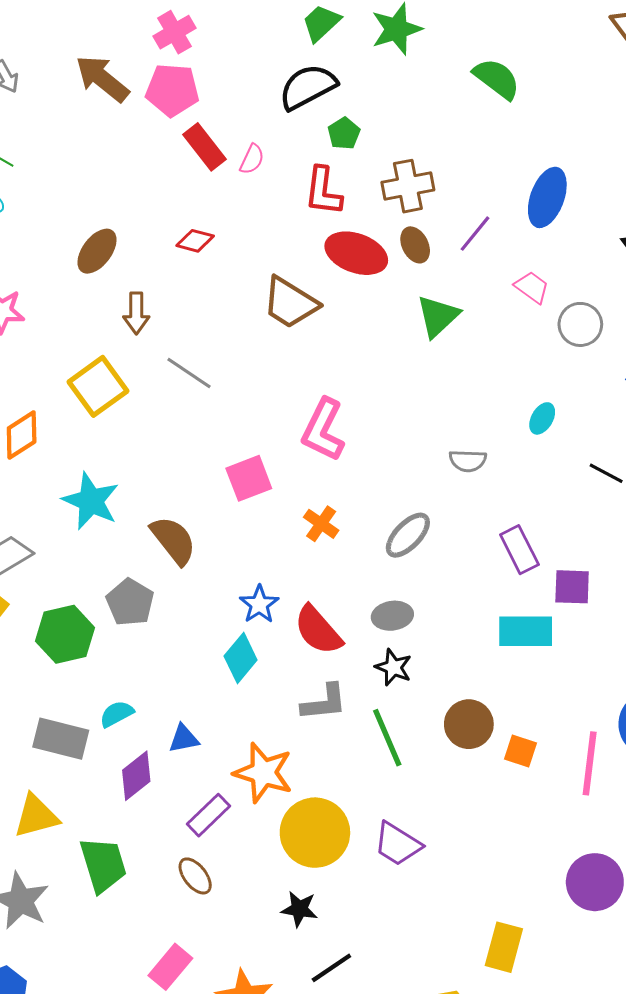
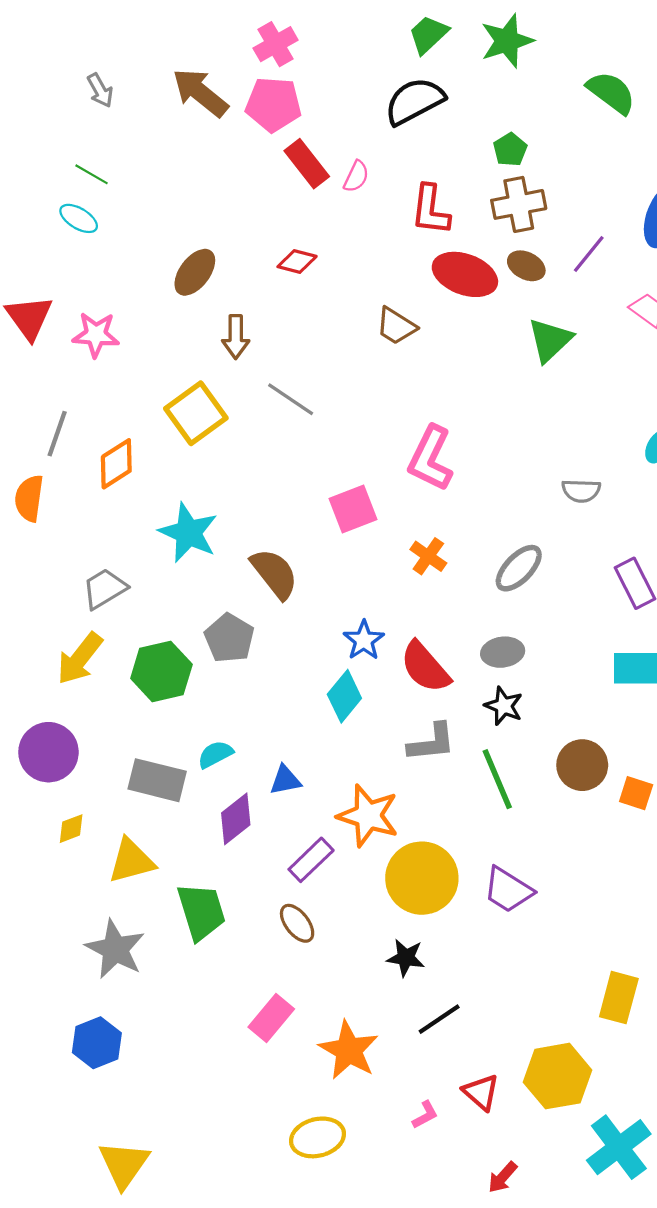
green pentagon: (344, 133) -> (510, 150), moved
brown ellipse: (415, 245) -> (526, 266), turned -36
brown trapezoid: (290, 303) -> (396, 326), size x0.7

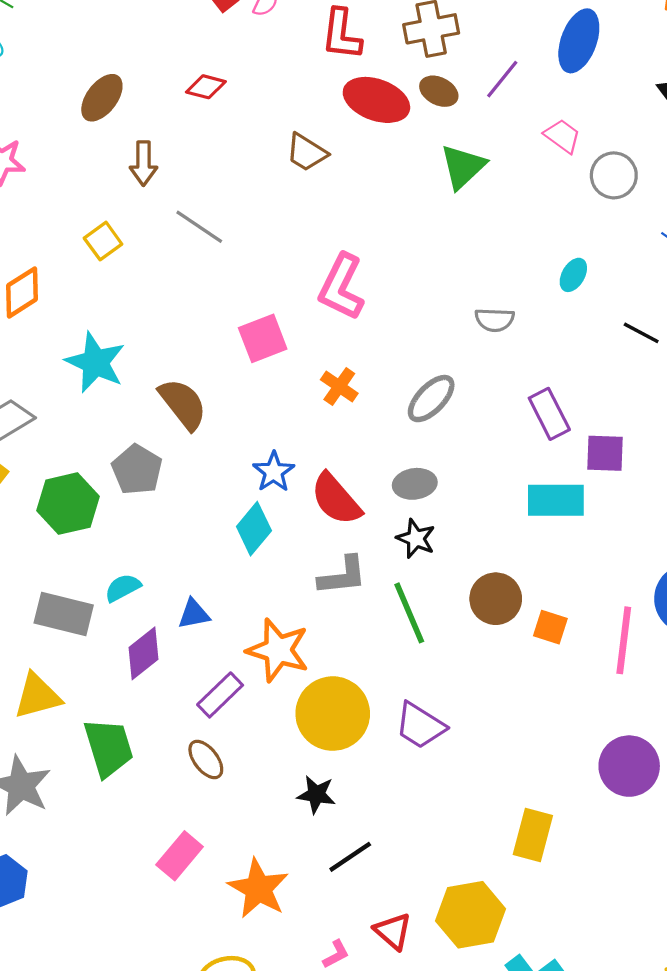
yellow square: (196, 413) -> (103, 241), size x0.6

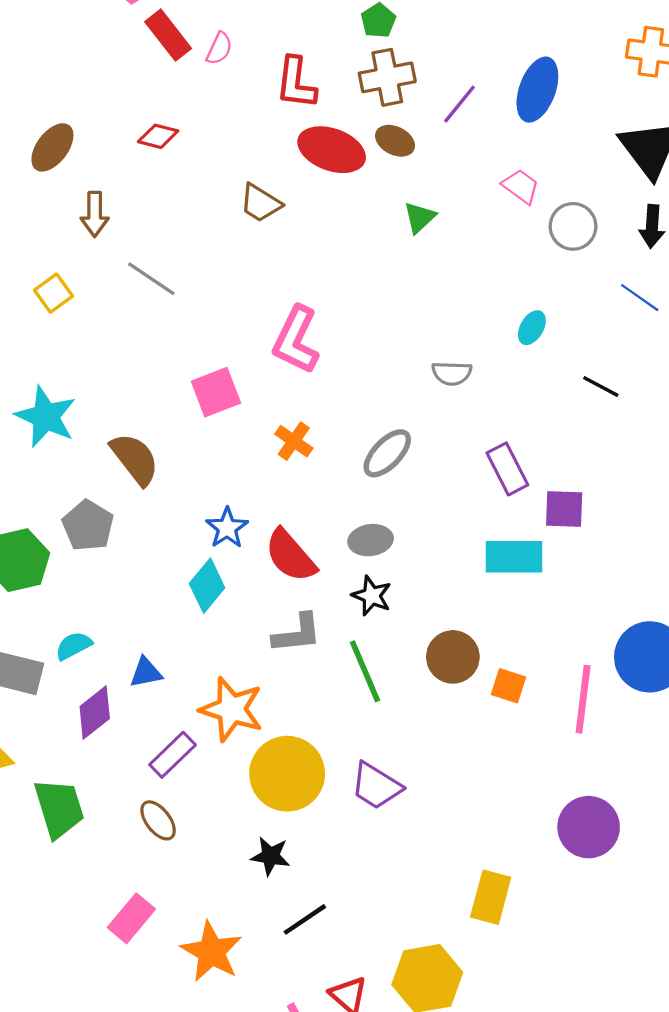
purple line: (502, 79) -> (460, 104), moved
green triangle: (463, 167) -> (419, 217), size x0.7

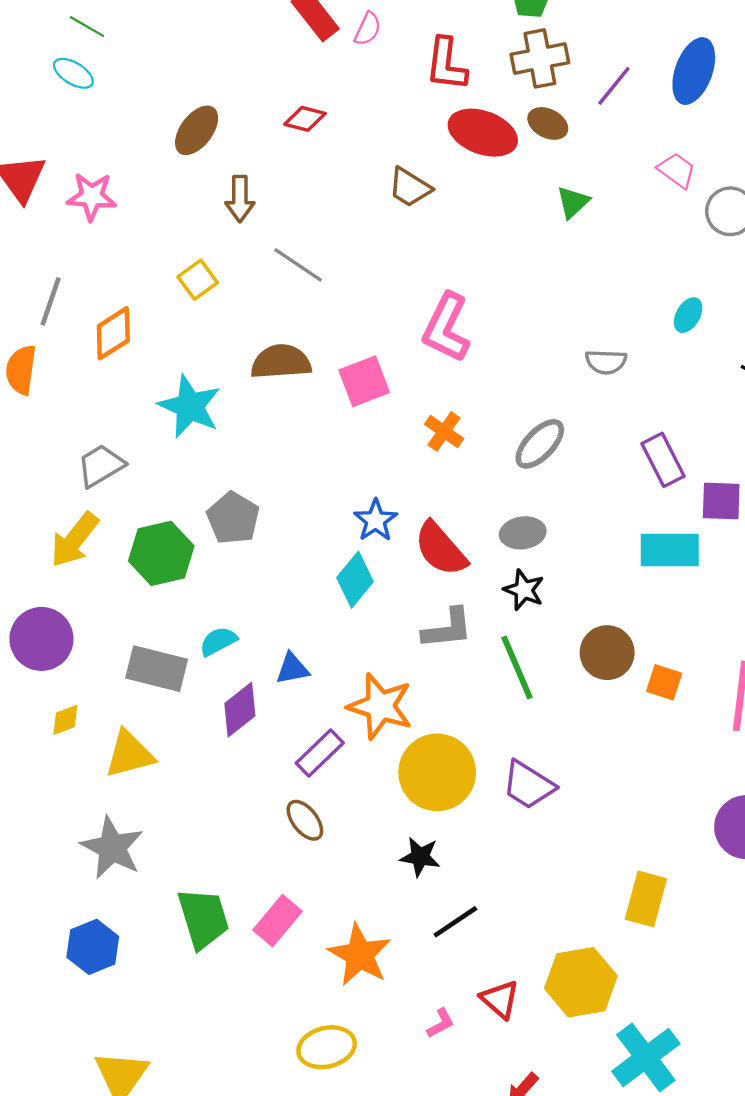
brown semicircle: (135, 459) -> (281, 362), moved, turned -56
green trapezoid: (59, 808) -> (203, 918), moved

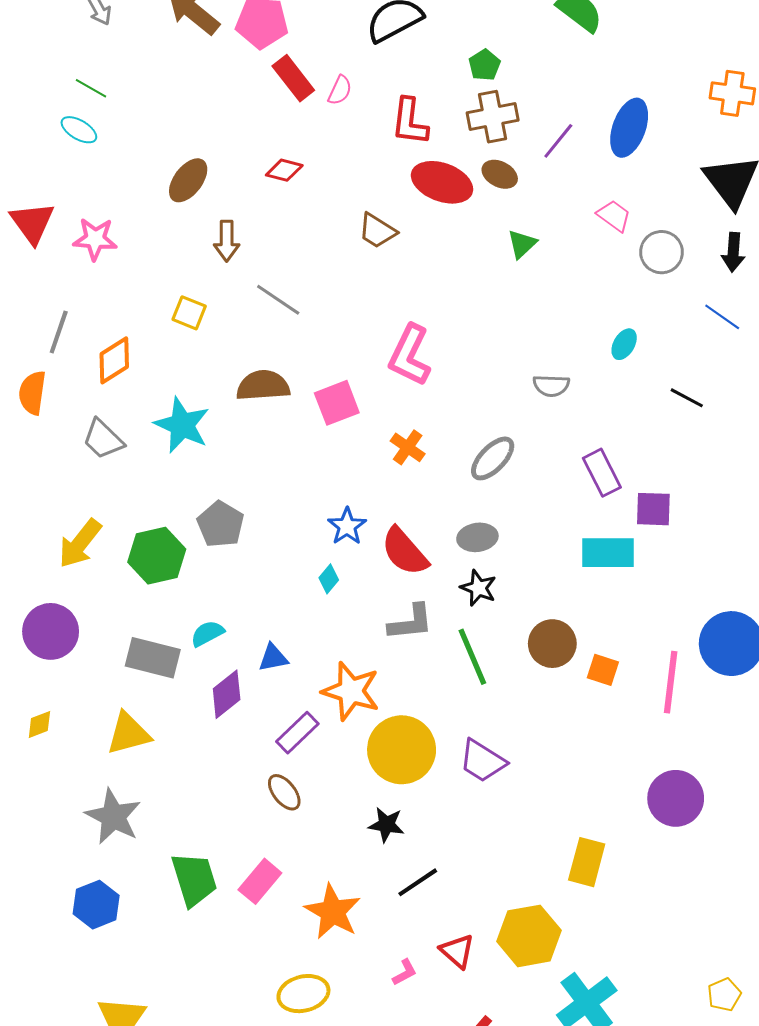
yellow square: (198, 280) -> (189, 313), turned -32
gray trapezoid: (101, 466) -> (103, 439), moved, turned -105
cyan diamond: (355, 580) -> (329, 579), size x0.6
yellow diamond: (65, 720) -> (39, 725), moved

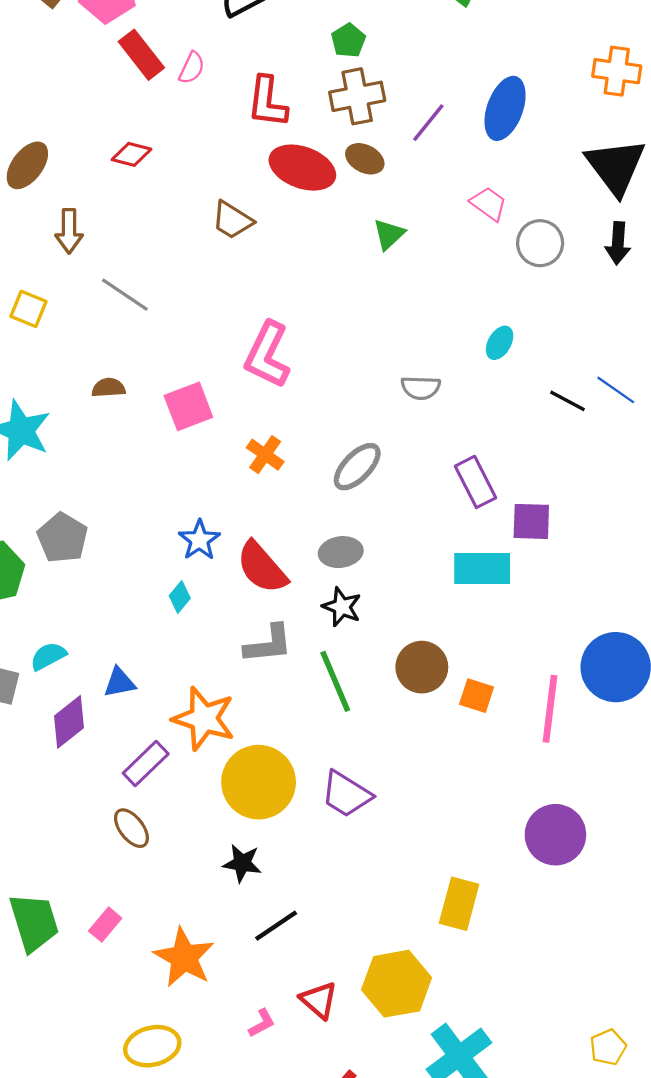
blue line: (722, 317) -> (616, 390), moved
brown semicircle: (263, 386) -> (108, 388), size x0.6
pink rectangle: (260, 881) -> (105, 925), size x0.7

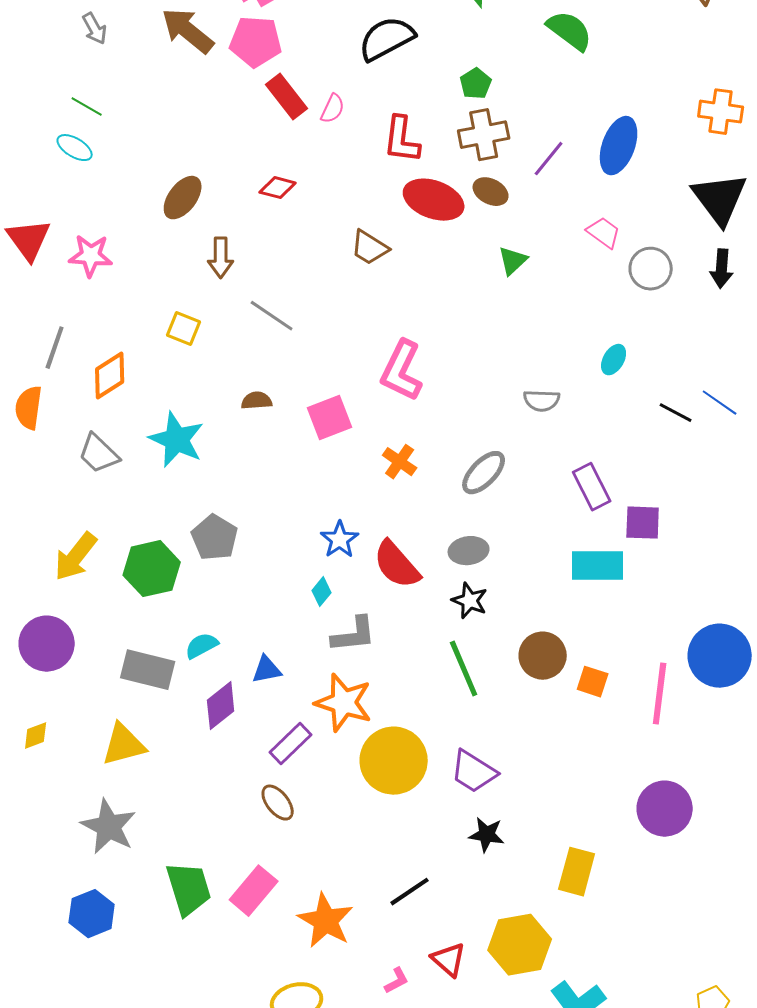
gray L-shape: (268, 644) -> (354, 635), moved
black star: (242, 863) -> (487, 835), moved
pink rectangle: (105, 925) -> (254, 891), size x1.6

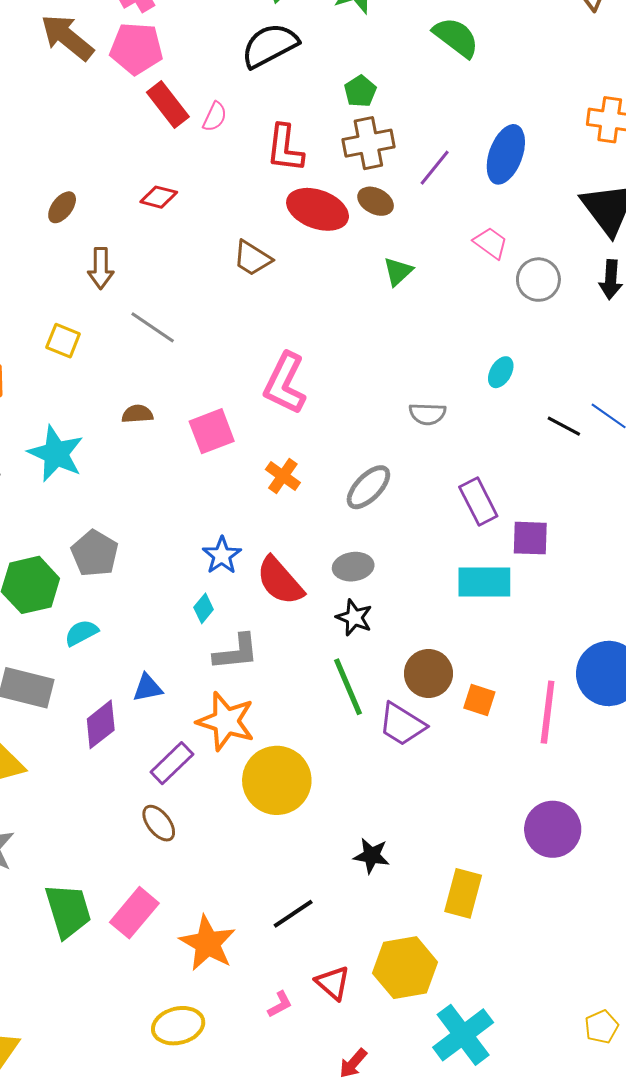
brown ellipse: (183, 198) -> (62, 207), size x0.7
cyan semicircle: (202, 646) -> (81, 633), moved
purple trapezoid: (474, 772) -> (402, 724), moved

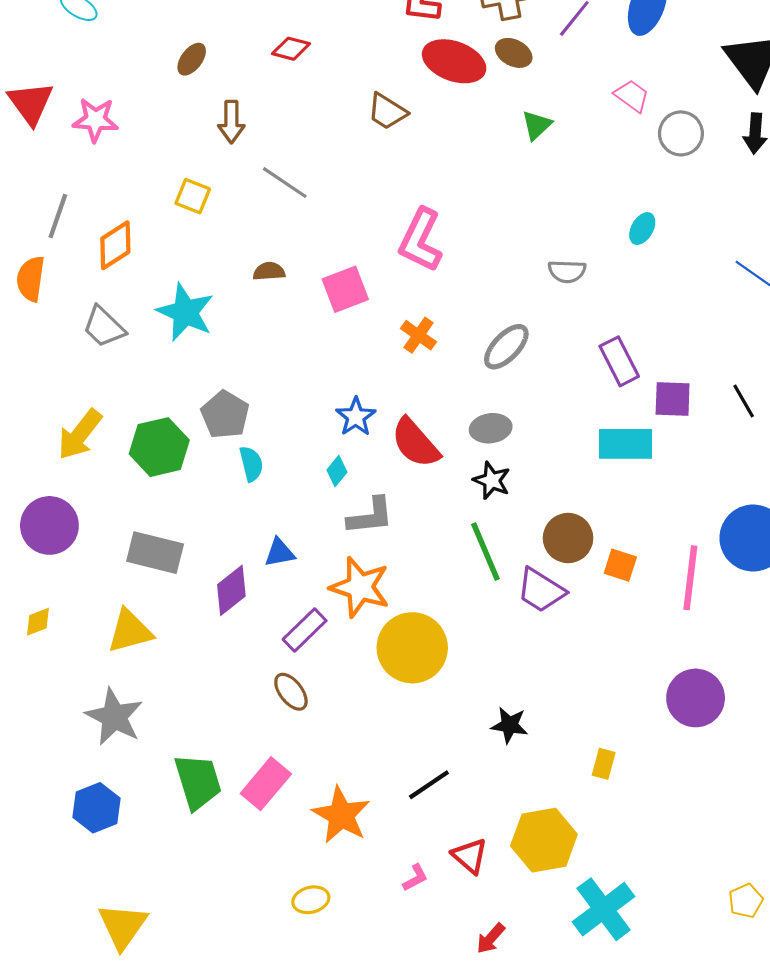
black line: (564, 426) -> (744, 401), moved, turned 32
cyan semicircle: (81, 633) -> (251, 464), moved, turned 104
yellow rectangle: (463, 893) -> (604, 764), size x0.6
yellow ellipse: (178, 1026) -> (311, 900), size x0.7

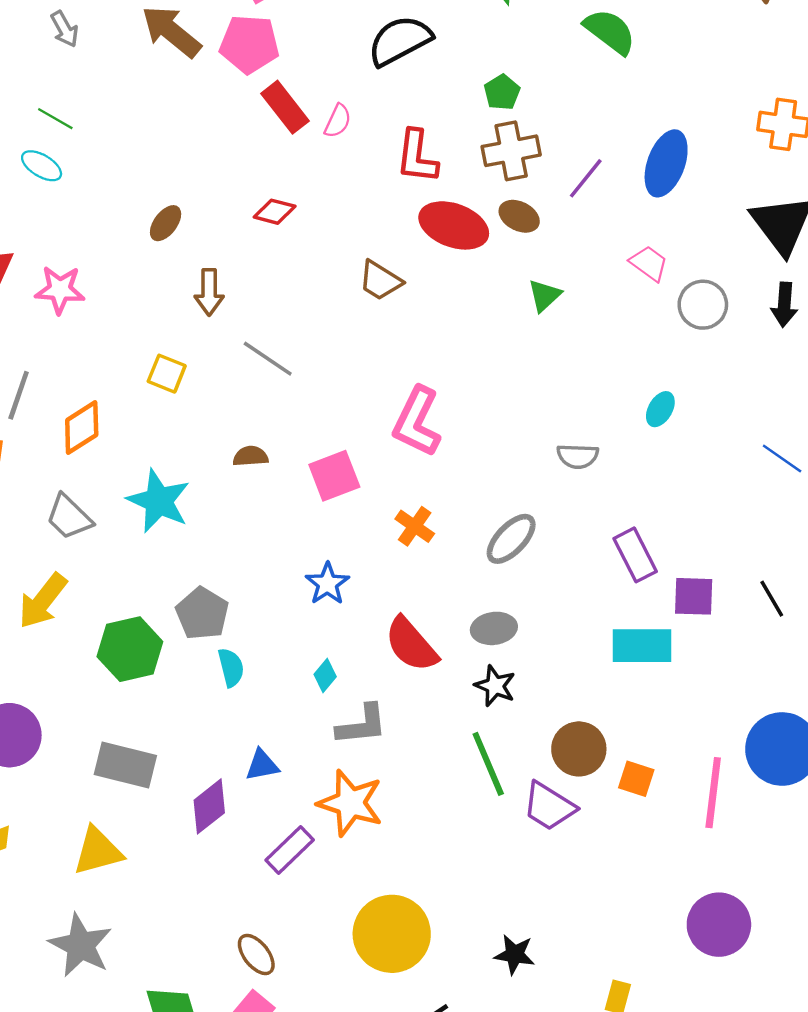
blue star: (356, 417) -> (327, 584), moved
yellow arrow: (80, 435) -> (43, 601), moved
yellow circle: (412, 648) -> (392, 934), moved
brown ellipse: (291, 692) -> (256, 954), moved

